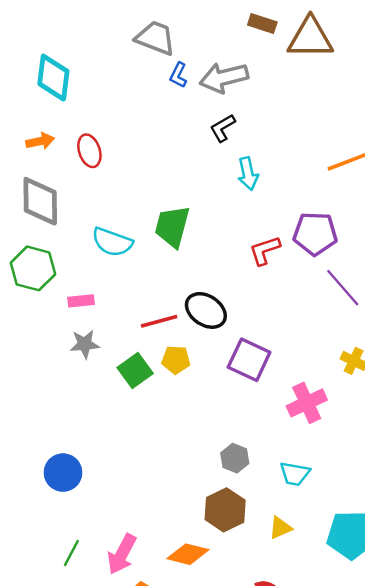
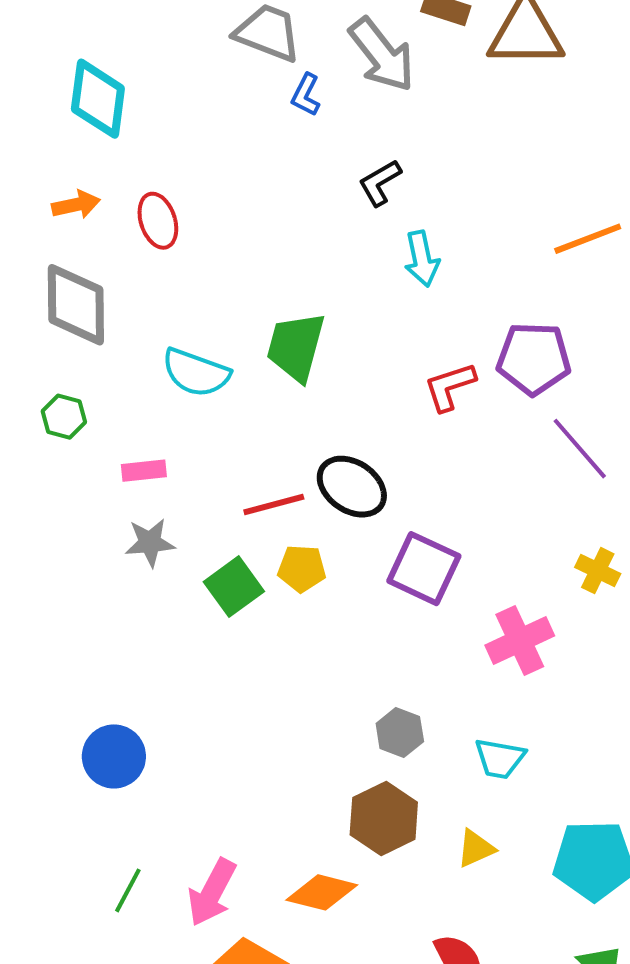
gray arrow: (224, 78) -> (382, 55), moved, turned -114
green hexagon: (33, 268) -> (64, 417), size x0.6

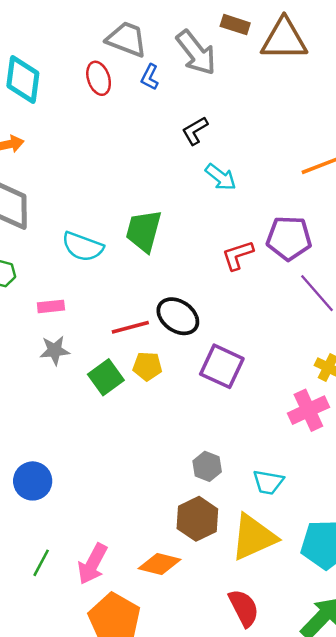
red ellipse: (158, 221) -> (99, 78), moved
cyan arrow: (422, 259) -> (221, 177), turned -40
pink cross: (520, 641) -> (308, 410), moved
yellow triangle: (476, 848) -> (254, 537), size x2.0

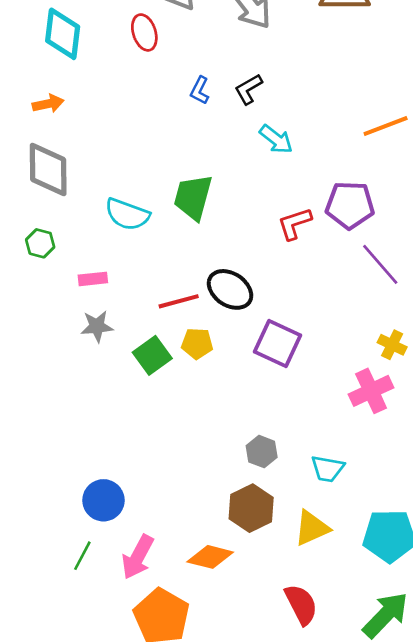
blue L-shape: (150, 77) -> (200, 90), moved
blue circle: (33, 481) -> (103, 500), moved
yellow triangle: (254, 537) -> (312, 528), size x0.7

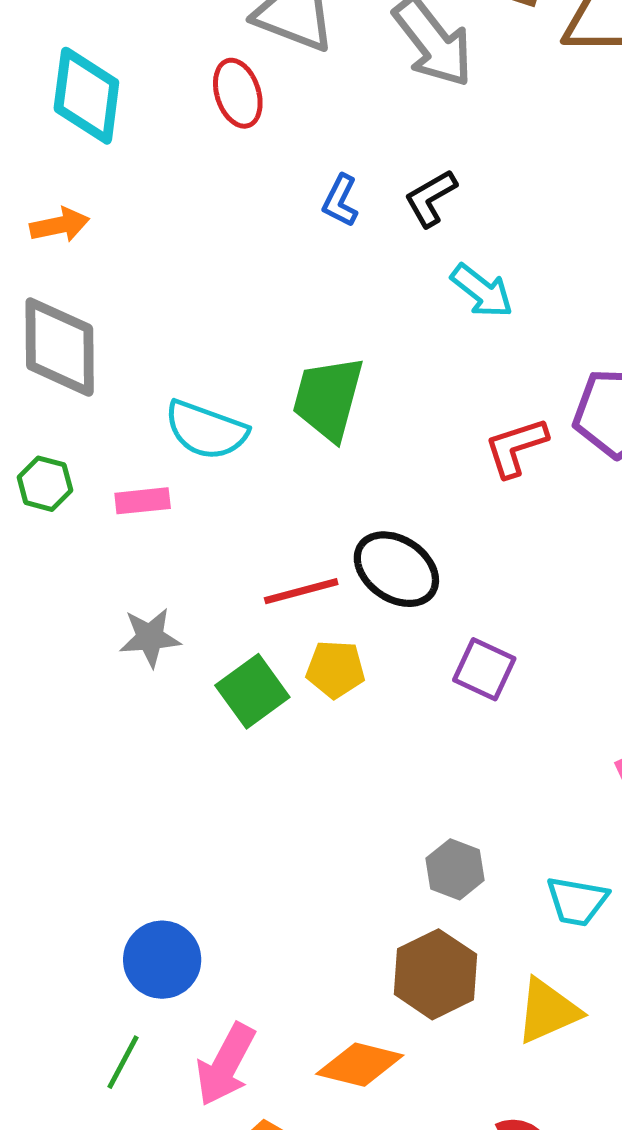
pink rectangle: (93, 279) -> (143, 501), moved
purple square: (277, 343) -> (484, 669), size x0.7

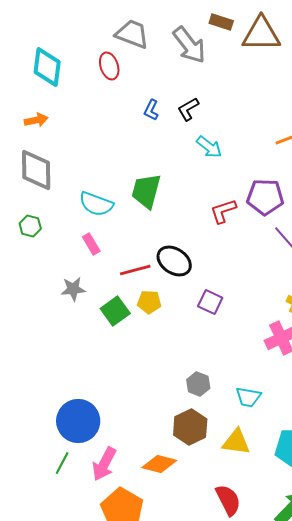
pink rectangle: (143, 501) -> (91, 244), moved, turned 65
blue circle: (162, 960) -> (78, 421), size x1.4
yellow triangle: (548, 1011) -> (236, 442), turned 32

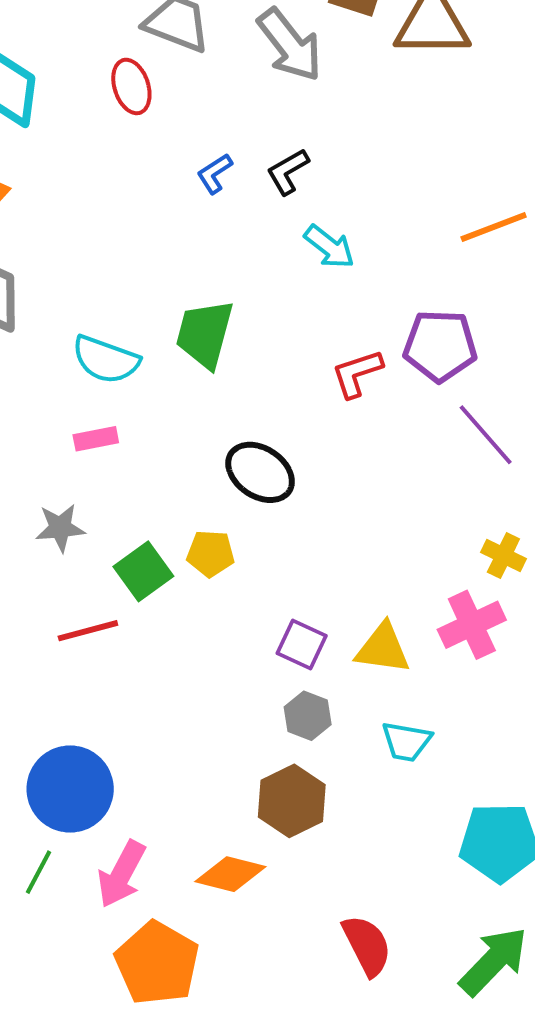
blue L-shape: (151, 110) -> (215, 174), turned 30
pink rectangle: (91, 244) -> (96, 439), turned -70
red line: (135, 270) -> (88, 631), moved
purple square: (210, 302) -> (302, 645), moved
yellow triangle: (236, 442) -> (383, 648), moved

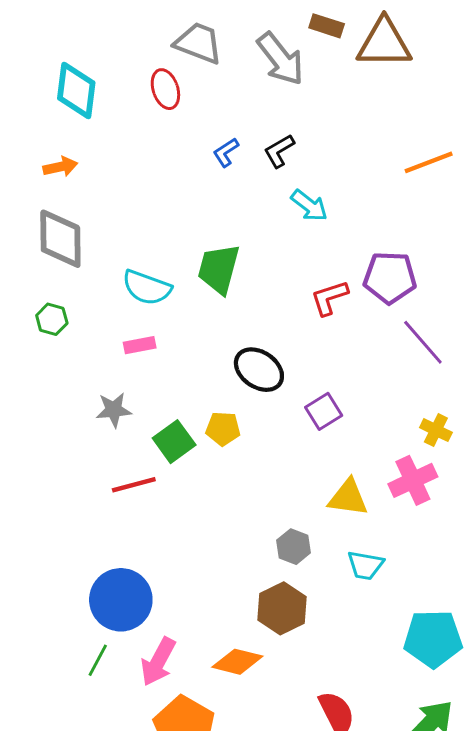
orange line: (494, 227) -> (429, 162), moved
purple square: (302, 645) -> (324, 411), moved, turned 33

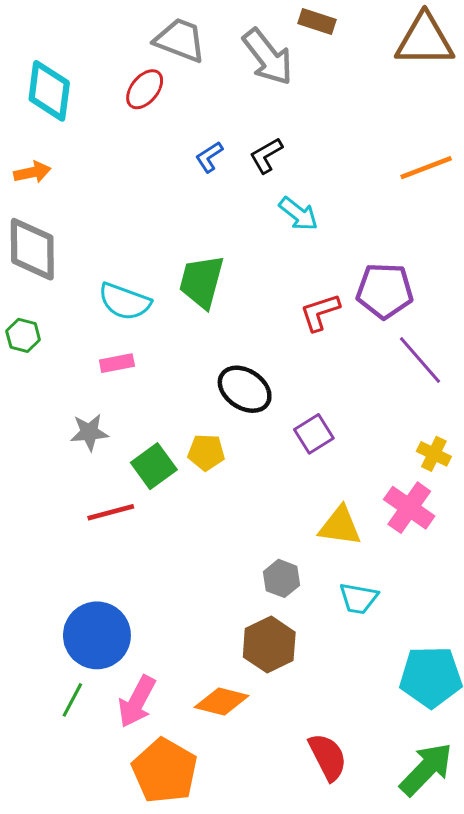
brown triangle: (384, 43) -> (425, 40), moved
red ellipse: (165, 89) -> (145, 89), turned 57
pink cross: (413, 480) -> (409, 508), turned -30

